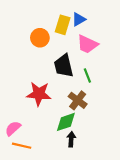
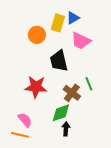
green line: (87, 76) -> (89, 84), moved
pink semicircle: (13, 128) -> (25, 120), moved, turned 91

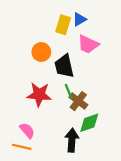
orange circle: (37, 35) -> (41, 52), moved
green line: (89, 84) -> (69, 91), moved
green diamond: (61, 113) -> (89, 123), moved
black arrow: (66, 129) -> (72, 140), size x1.5

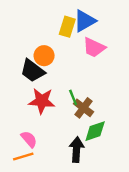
blue triangle: (79, 19) -> (85, 21), size x1.5
black trapezoid: (64, 66) -> (32, 71), moved, turned -40
orange line: (22, 147) -> (23, 157), turned -30

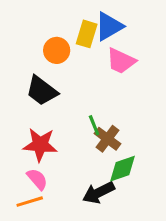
orange circle: (44, 56) -> (57, 50), moved
red star: (42, 101) -> (40, 145), moved
black arrow: (77, 150) -> (99, 193), turned -120

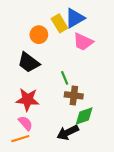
yellow rectangle: (87, 34) -> (59, 23), turned -48
green line: (94, 125) -> (65, 78), moved
brown cross: (108, 139) -> (74, 95), turned -30

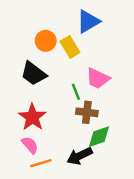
yellow rectangle: (59, 23) -> (70, 47), moved
pink trapezoid: (83, 42) -> (98, 78), moved
red star: (28, 100) -> (32, 117), turned 30
orange line: (20, 139) -> (41, 163), moved

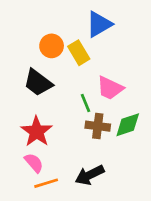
green diamond: (99, 137) -> (128, 125), moved

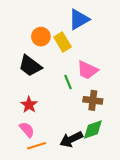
green diamond: (128, 125) -> (93, 130), moved
brown cross: (98, 126) -> (93, 100), moved
red star: (37, 132) -> (29, 105), size x0.7

